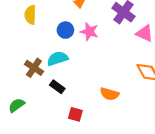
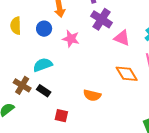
blue circle: (65, 30) -> (44, 29), moved
brown cross: (34, 68) -> (22, 85), moved

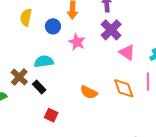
orange semicircle: (92, 95) -> (89, 92), moved

